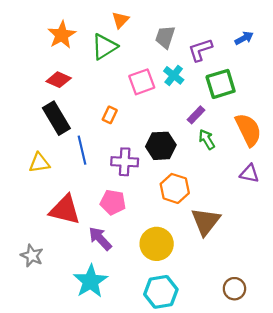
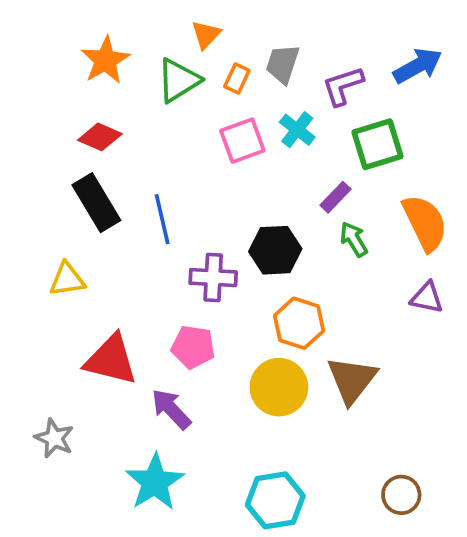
blue arrow: (244, 38) -> (418, 66), size x1.5
orange rectangle: (110, 115) -> (237, 79), moved
blue line: (82, 150) -> (162, 219), moved
yellow circle: (157, 244) -> (279, 387), moved

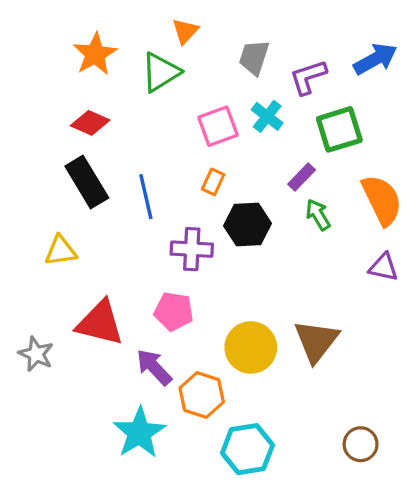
orange rectangle: (237, 79) -> (213, 182), moved
orange hexagon: (299, 323) -> (202, 395), moved
gray star: (54, 438) -> (36, 354), moved

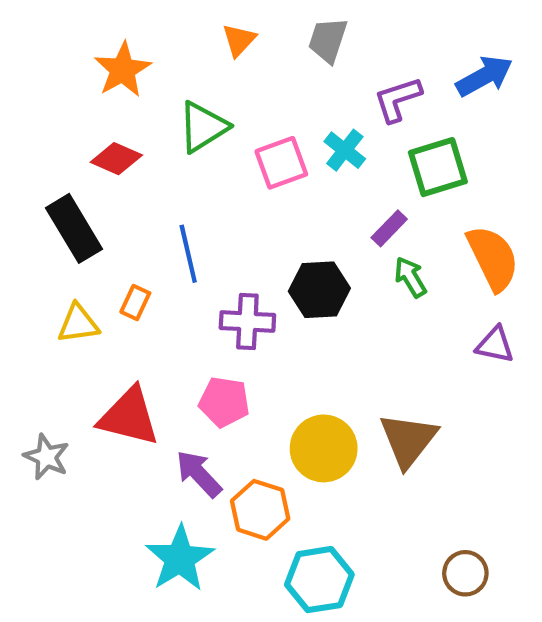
gray trapezoid: (254, 57) -> (328, 40), moved
green triangle: (161, 72) -> (203, 127), moved
black rectangle: (87, 182) -> (74, 228), moved
orange rectangle: (213, 182) -> (135, 302), moved

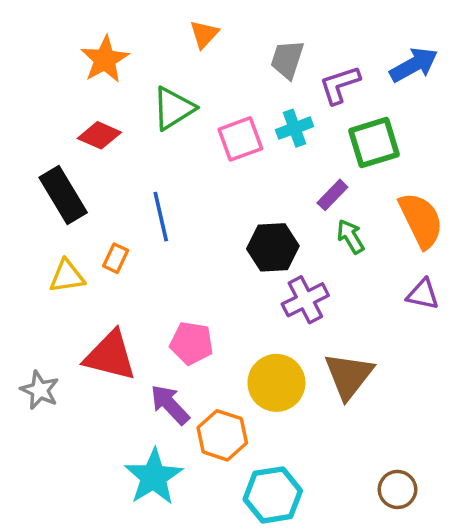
gray trapezoid: (328, 40) -> (287, 59), moved
cyan cross: (345, 150) -> (295, 128), turned 32
purple cross: (247, 321) -> (305, 300), moved, turned -30

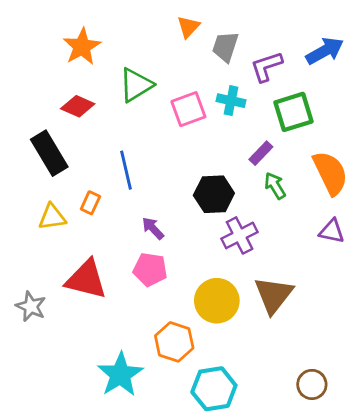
orange triangle: (204, 34) -> (188, 27), moved
cyan cross: (295, 128) -> (231, 101), turned 32
purple arrow: (170, 405) -> (153, 228), moved, size x0.7

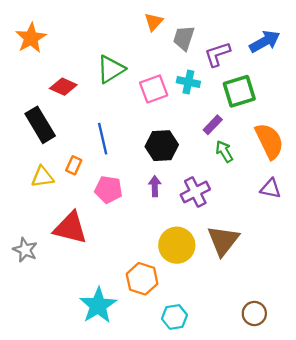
orange star: (82, 47) -> (31, 38), moved
black hexagon: (214, 194) -> (162, 146), moved
purple arrow: (153, 228) -> (155, 186), moved, turned 42
pink pentagon: (150, 269) -> (108, 190), moved
cyan hexagon: (214, 389) -> (174, 317), size x0.7

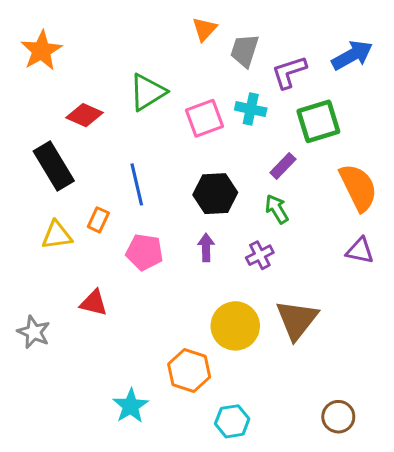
green arrow: (224, 151) -> (277, 209), moved
purple cross: (195, 192) -> (260, 255), size x0.7
red triangle: (70, 228) -> (94, 303), size x0.6
cyan star: (98, 305) -> (131, 406), size x0.7

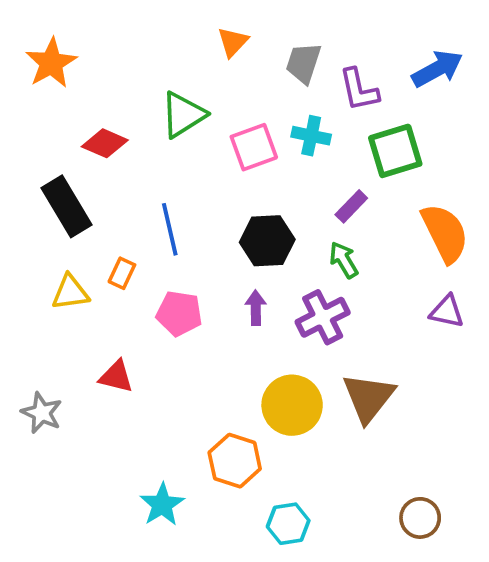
orange triangle: (204, 29) -> (233, 42), moved
purple L-shape: (289, 72) -> (359, 90), turned -84
purple cross: (260, 255) -> (323, 317), size x1.5

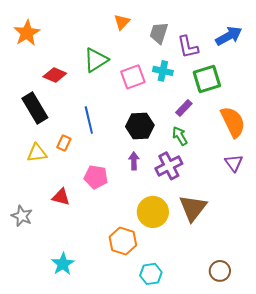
purple triangle: (447, 312) -> (234, 163), turned 42
pink pentagon: (179, 313) -> (96, 177), moved
cyan star: (162, 505) -> (63, 264), moved

